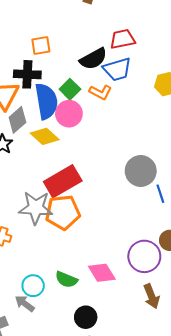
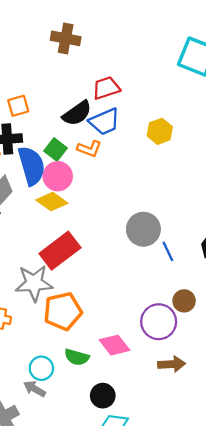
yellow diamond: (45, 136) -> (52, 202), moved
orange pentagon: (63, 212) -> (63, 311), moved
brown arrow: (151, 296) -> (172, 364), turned -65

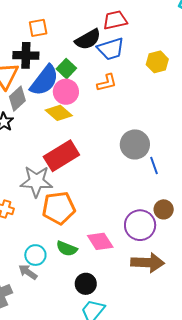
orange L-shape: (89, 149) -> (107, 83), moved, turned -40
blue semicircle: (32, 166) -> (44, 80), turned 48
brown arrow: (172, 364) -> (148, 263), size x1.4

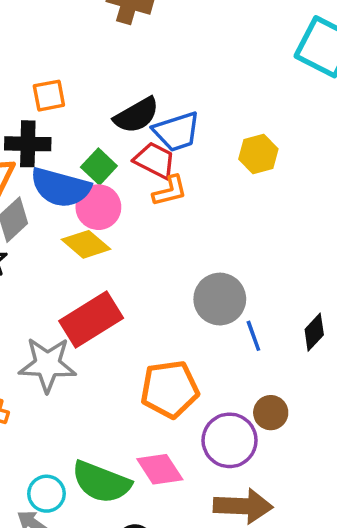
red trapezoid: (115, 20) -> (155, 160), moved, turned 40
blue semicircle: (44, 80) -> (60, 188), turned 68
orange pentagon: (59, 208) -> (170, 389), moved
green semicircle: (67, 249) -> (101, 482), size x1.6

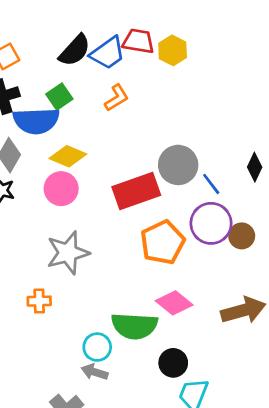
red trapezoid: (155, 160) -> (138, 41), moved
green square: (99, 166) -> (59, 97), turned 30
pink circle: (98, 207) -> (61, 189), moved
red rectangle: (91, 319) -> (136, 191), moved, turned 30
purple circle: (230, 440) -> (211, 223), moved

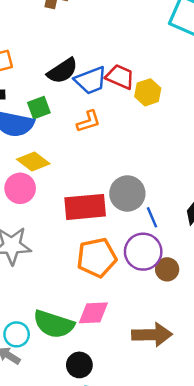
pink diamond: (174, 303) -> (93, 313), turned -56

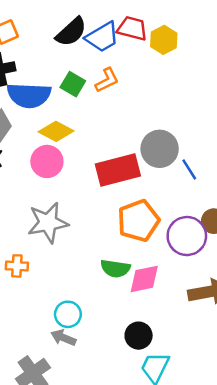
green square: (39, 108) -> (73, 84), moved, turned -30
purple circle: (143, 252) -> (187, 236), moved
green semicircle: (54, 324) -> (115, 268), moved, size x0.7

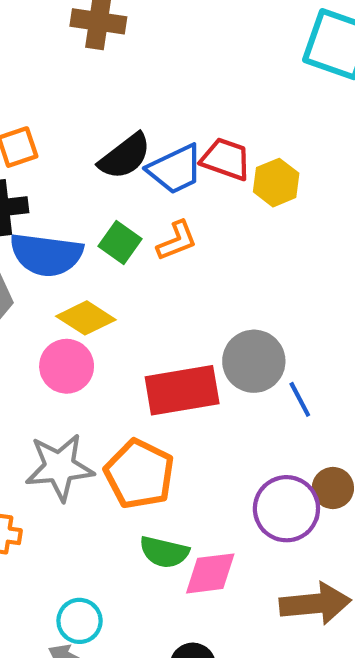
orange pentagon: (138, 221) -> (139, 474), moved, turned -30

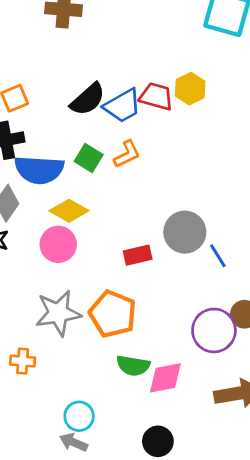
yellow hexagon: (276, 183) -> (190, 89), moved
red rectangle: (182, 390) -> (138, 255), size x0.6

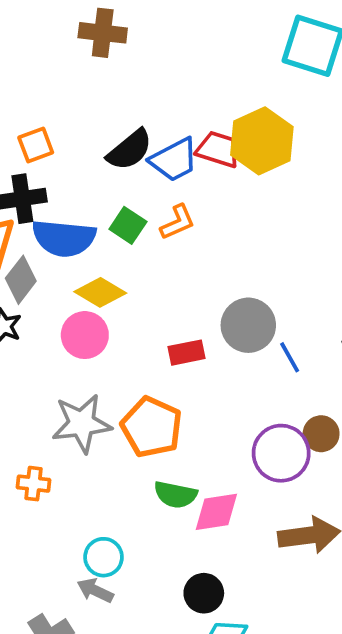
yellow hexagon: (190, 89) -> (262, 141), size x1.6

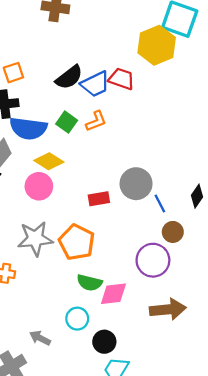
yellow hexagon: (262, 141) -> (157, 45), moved
brown circle: (321, 434) -> (173, 232), moved
cyan circle: (104, 557) -> (77, 319), moved

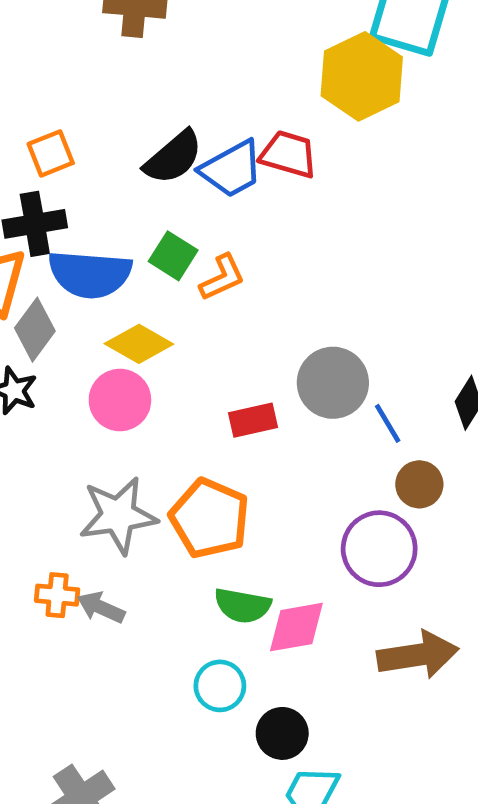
orange L-shape: (96, 121) -> (222, 277), moved
gray arrow: (40, 338) -> (101, 607), moved

